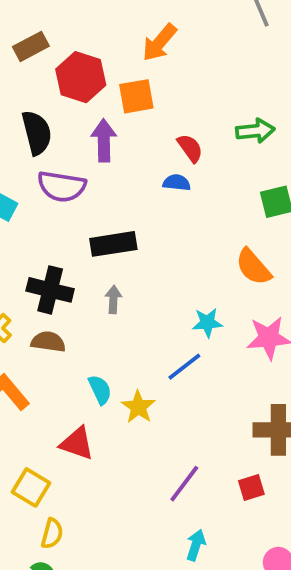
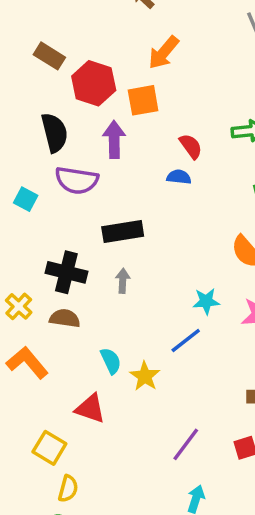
brown rectangle: (31, 46) -> (49, 56), turned 60

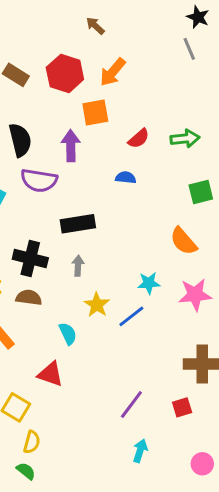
red hexagon: (94, 83) -> (65, 73), moved
red semicircle: (191, 146) -> (139, 139), moved, turned 85
yellow star: (145, 376) -> (97, 305), moved

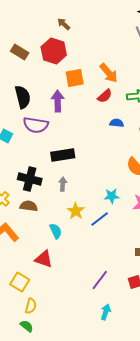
brown arrow: (95, 26) -> (64, 24), moved
orange arrow: (113, 72) -> (109, 73), moved, turned -80
blue semicircle: (126, 178) -> (117, 123), moved

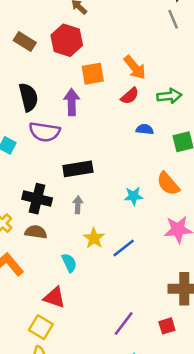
cyan star: (112, 196) -> (134, 196), moved
yellow square: (20, 282) -> (41, 327), moved

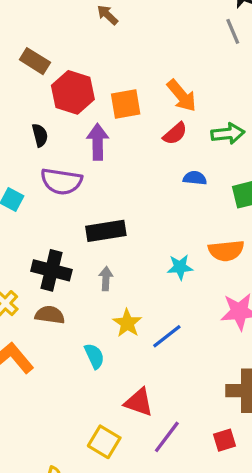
red hexagon: (67, 40) -> (73, 92), moved
black semicircle: (28, 97) -> (40, 135), size x0.6
orange semicircle: (168, 184) -> (226, 251), turned -55
red triangle: (54, 297) -> (139, 402), moved
yellow square: (41, 327) -> (104, 442), moved

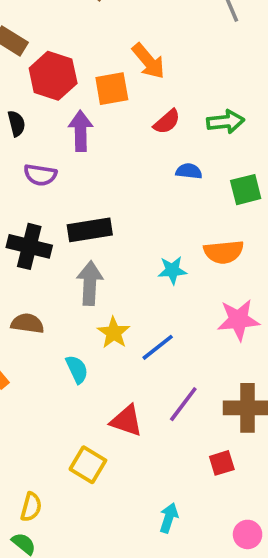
orange arrow: (182, 96) -> (148, 61), moved
purple semicircle: (61, 181) -> (40, 175), size x0.7
black cross: (51, 270) -> (29, 246), moved
gray arrow: (106, 279) -> (90, 283), size x1.6
purple line: (167, 437) -> (183, 404), moved

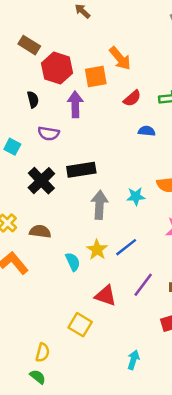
black cross: (29, 246) -> (41, 181), turned 32
gray arrow: (90, 283) -> (99, 205), moved
yellow star: (114, 333) -> (97, 250), moved

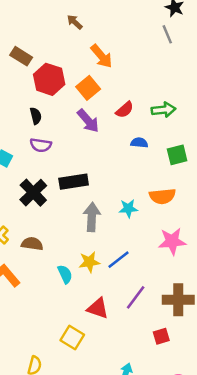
orange arrow: (120, 58) -> (102, 56), moved
orange square: (96, 77) -> (88, 88), turned -30
black semicircle: (33, 100) -> (36, 116), moved
purple arrow: (75, 104) -> (88, 121), moved, turned 140
yellow star: (97, 250) -> (89, 262), turned 30

